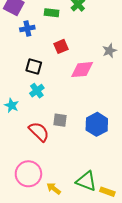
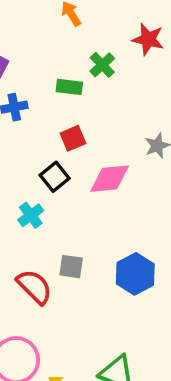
green rectangle: (52, 13) -> (69, 87), moved
black square: (34, 66) -> (55, 177), moved, turned 35

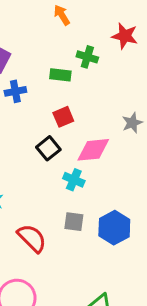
green cross: (102, 65) -> (87, 57), turned -30
cyan cross: (31, 215) -> (74, 180), moved, turned -30
gray square: (71, 267) -> (74, 222), moved

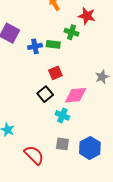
red star: (125, 36) -> (87, 16), moved
blue cross: (15, 91) -> (35, 46), moved

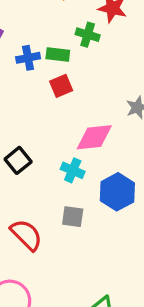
red square: (55, 73) -> (61, 86), moved
black square: (45, 94) -> (18, 160), moved
blue hexagon: (90, 148) -> (117, 192), moved

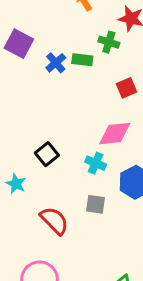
blue cross: (28, 58) -> (56, 63), turned -30
red square: (61, 86) -> (127, 88), moved

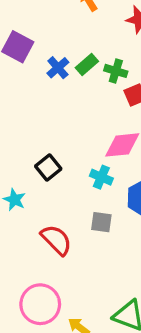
green cross: (109, 42) -> (116, 71), moved
green rectangle: (82, 60) -> (87, 64), turned -48

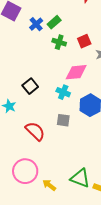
green cross: (116, 71) -> (59, 42), moved

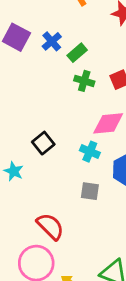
blue cross: (36, 24) -> (52, 41), moved
red semicircle: (35, 131) -> (50, 226), moved

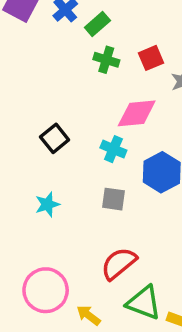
cyan star: (14, 171) -> (47, 204), moved, turned 30
red semicircle: (50, 226) -> (119, 263), moved, turned -84

